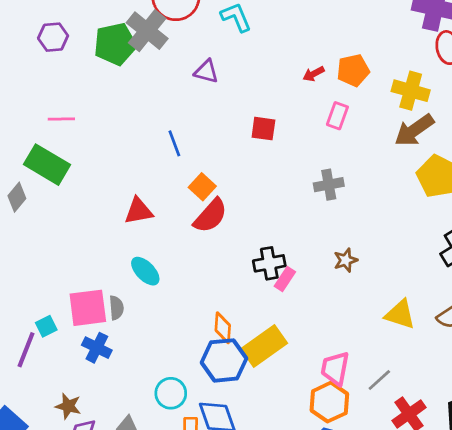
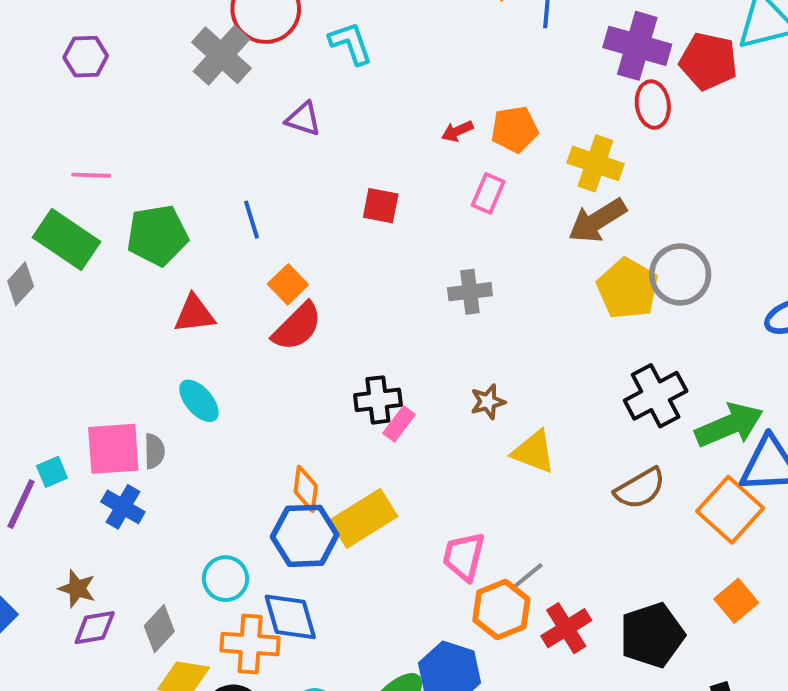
green pentagon: (115, 44) -> (157, 235), moved
yellow triangle: (400, 314) -> (534, 452), moved
orange hexagon: (329, 402) -> (501, 610), moved

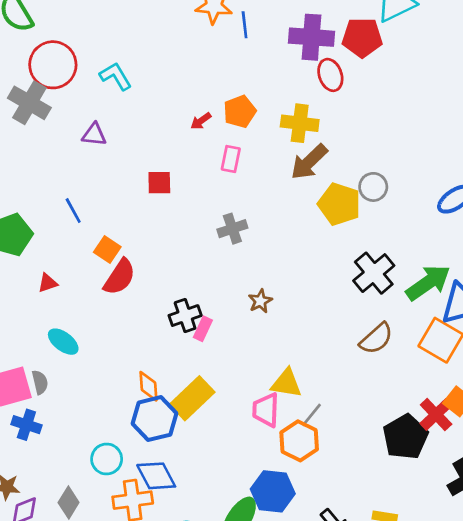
gray circle: (680, 274) -> (373, 187), size x0.7
red triangle: (194, 314) -> (48, 283), size x0.7
yellow triangle: (534, 452) -> (286, 383), moved
red cross: (566, 628) -> (436, 415), moved

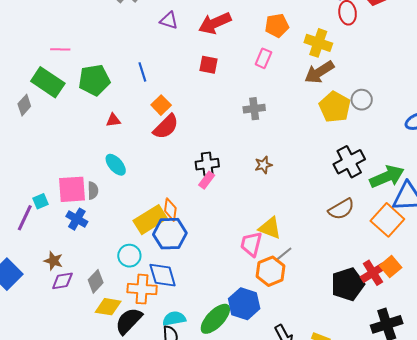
red arrow: (201, 121) -> (215, 23), moved, size x2.0
pink rectangle: (203, 329) -> (207, 180), moved
yellow rectangle: (192, 398) -> (150, 220), moved

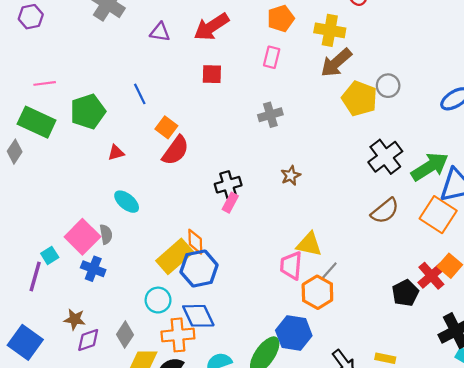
pink square: (72, 189) -> (82, 237), turned -32
black pentagon: (348, 284) -> (405, 293), size x0.7

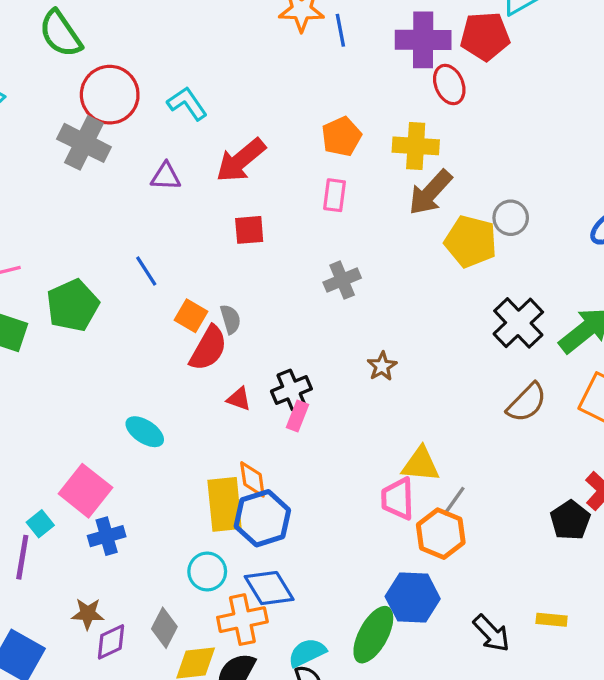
red triangle: (116, 153) -> (239, 399), moved, turned 42
gray semicircle: (106, 234) -> (230, 319), moved
yellow rectangle: (175, 256) -> (225, 504), turned -48
blue cross: (93, 269) -> (107, 536), turned -30

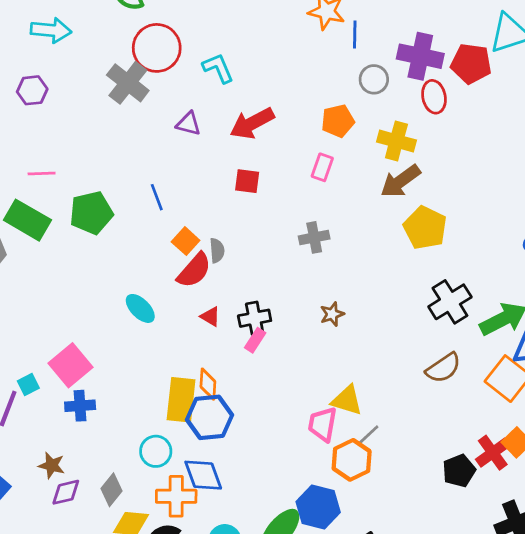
gray circle: (511, 218) -> (374, 79), moved
cyan ellipse: (145, 432) -> (140, 308), moved

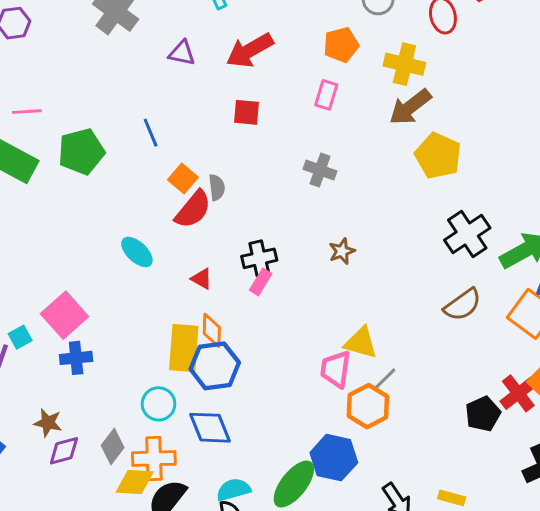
gray cross: (314, 237) -> (320, 170), turned 32
red triangle: (210, 317) -> (202, 279), moved
orange cross: (176, 496) -> (154, 458), moved

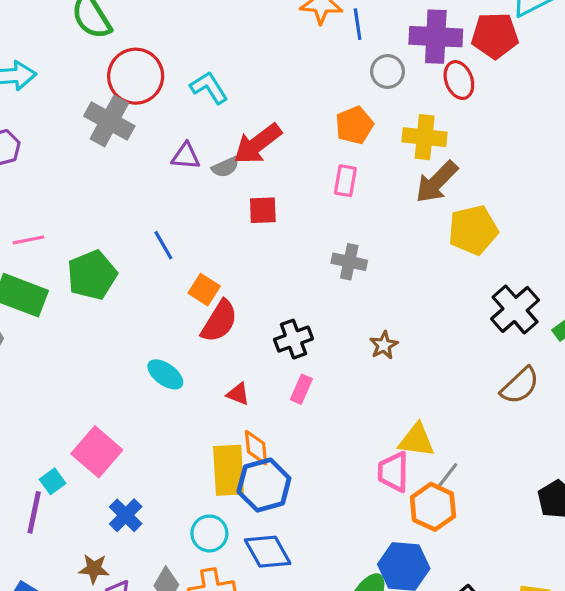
yellow pentagon: (438, 156) -> (473, 230), turned -30
gray semicircle: (217, 187) -> (225, 167), moved, turned 80
black cross: (259, 258) -> (293, 339), moved
blue cross: (76, 358) -> (126, 515), moved, turned -32

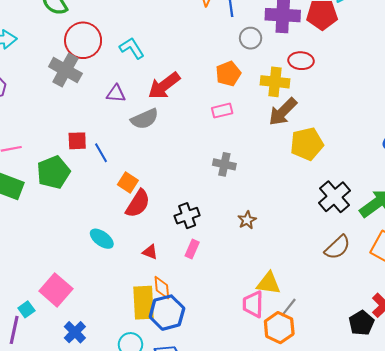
red ellipse: (459, 80) -> (301, 61), moved, turned -65
gray semicircle: (225, 167) -> (145, 119), moved, size x1.5
pink rectangle: (345, 181) -> (222, 111), turned 66
red square: (263, 210) -> (77, 141), moved

